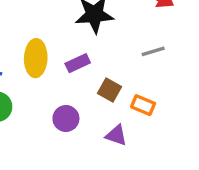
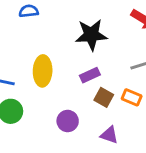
purple rectangle: (78, 63) -> (90, 75), moved
orange rectangle: (143, 105) -> (132, 97), moved

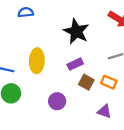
black star: (91, 35) -> (76, 31), turned 30
purple triangle: (109, 135) -> (104, 111), moved

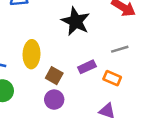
purple rectangle: (75, 64) -> (87, 67), moved
brown square: (86, 82) -> (54, 76), moved

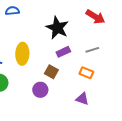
purple rectangle: (87, 67) -> (63, 52), moved
brown square: (54, 76) -> (51, 72), moved

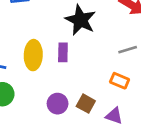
purple rectangle: (63, 52) -> (63, 52), moved, turned -64
brown square: (51, 72) -> (86, 104), moved

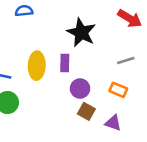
purple circle: (58, 104) -> (80, 88), moved

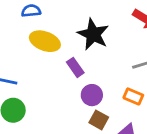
purple rectangle: (65, 63) -> (75, 67), turned -36
yellow ellipse: (37, 66) -> (45, 41), moved, turned -72

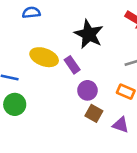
yellow ellipse: (45, 41) -> (44, 57), moved

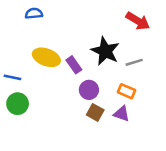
black star: (89, 34) -> (105, 51), moved
purple triangle: (121, 125) -> (122, 114), moved

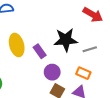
black star: (105, 51) -> (66, 40), turned -30
yellow ellipse: (46, 57) -> (17, 45), turned 55

